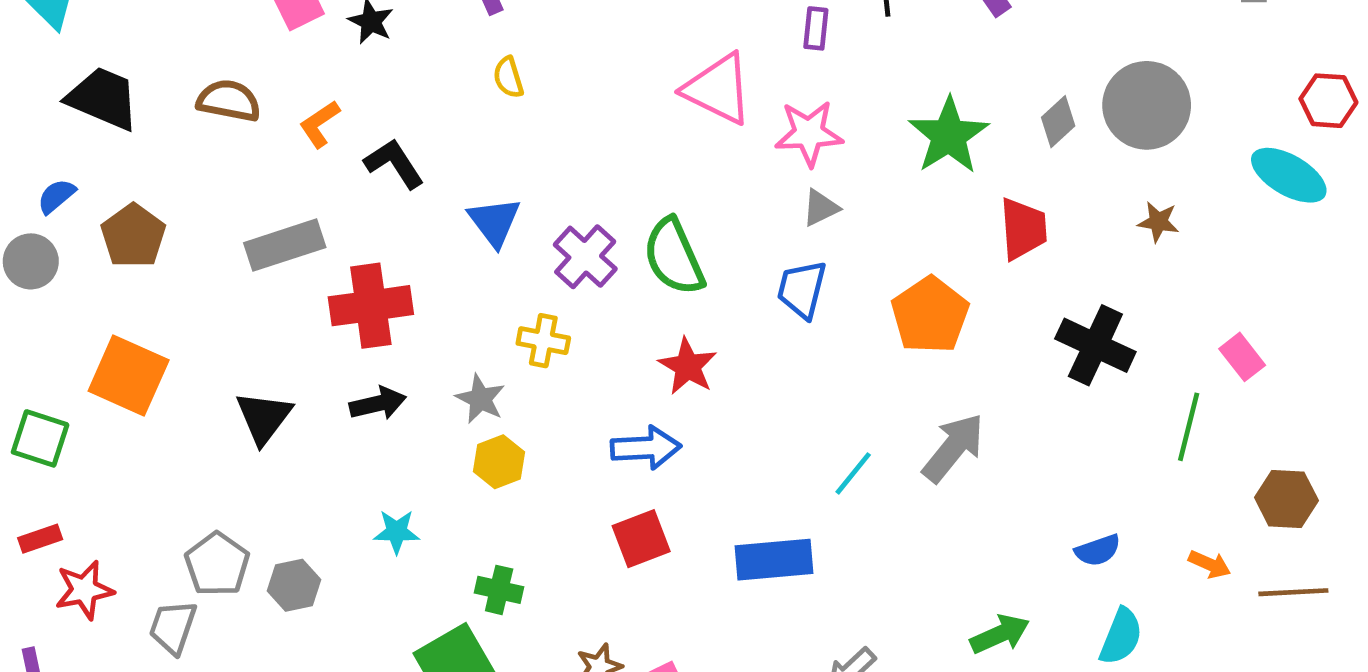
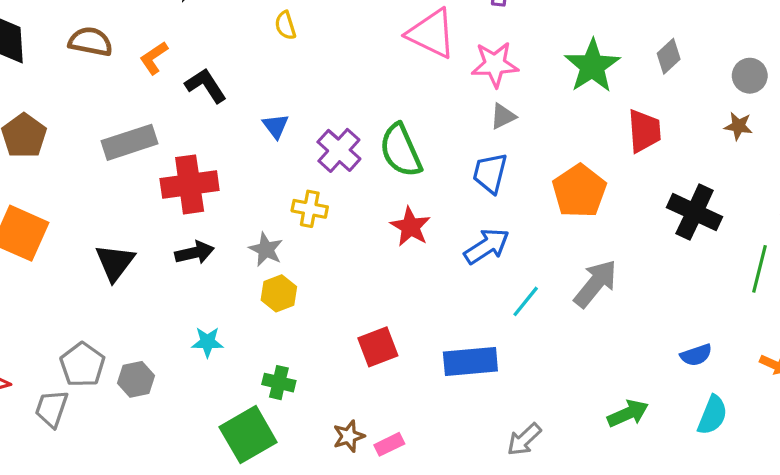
gray circle: (1147, 105) -> (750, 76), moved, size x0.6
blue triangle: (494, 222) -> (276, 126), size x0.7
blue arrow: (646, 448) -> (487, 246), moved, turned -30

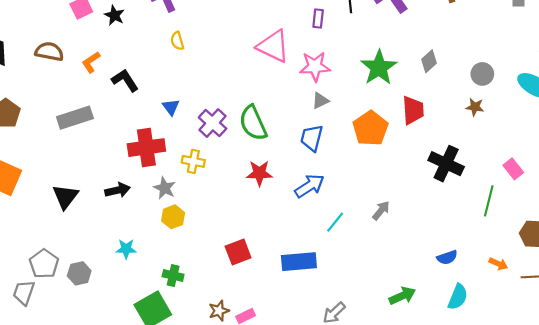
red cross: (190, 184) -> (146, 148), moved
orange pentagon: (579, 191) -> (370, 128), moved
red star: (410, 227) -> (259, 173), turned -30
gray arrow: (595, 284) -> (381, 210), size x0.6

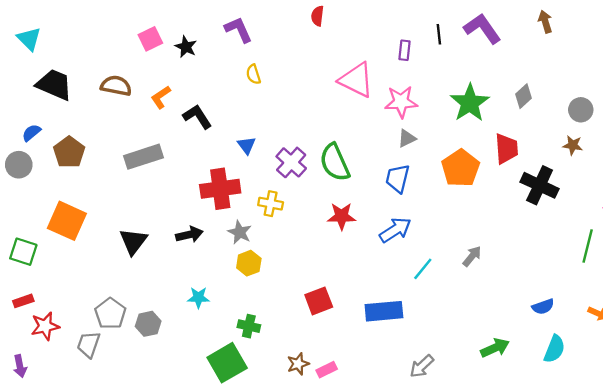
black cross: (446, 164) -> (540, 185), moved

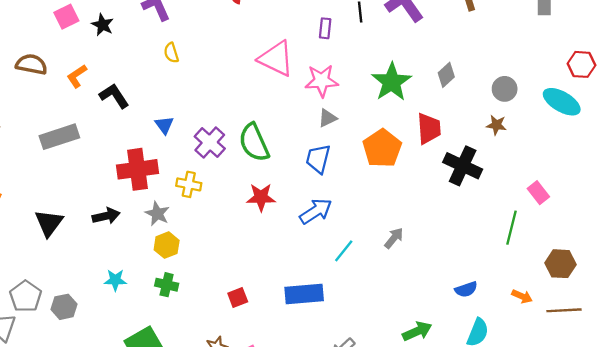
red square: (319, 301) -> (238, 297), moved, size x0.7
green cross: (249, 326) -> (167, 285), moved

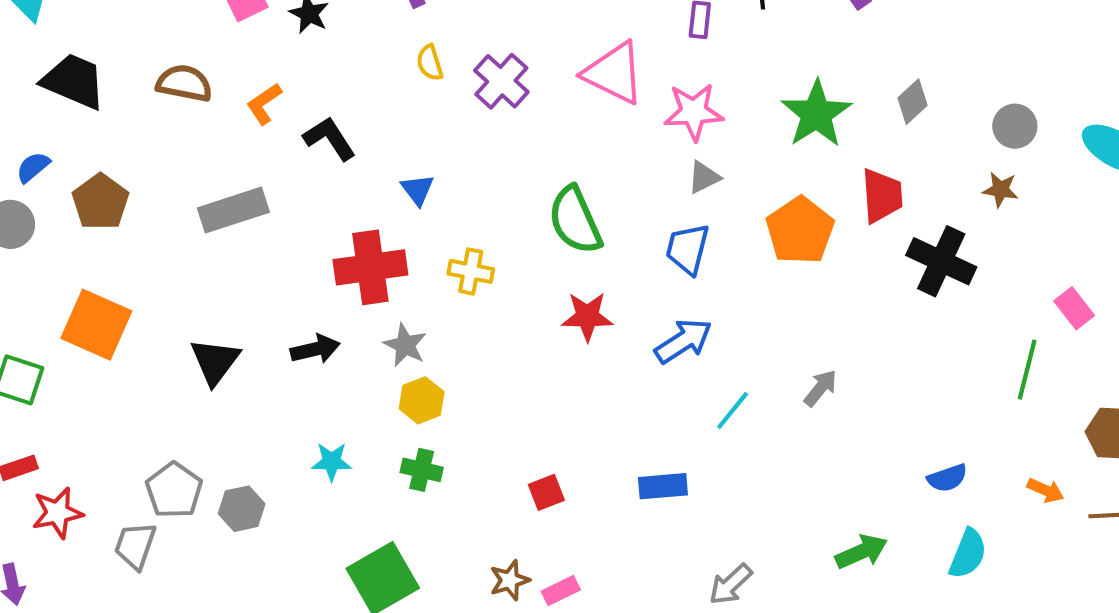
purple cross: (210, 143) -> (501, 81), moved
yellow cross: (189, 184) -> (471, 271), moved
blue rectangle: (304, 294) -> (663, 486), size x0.7

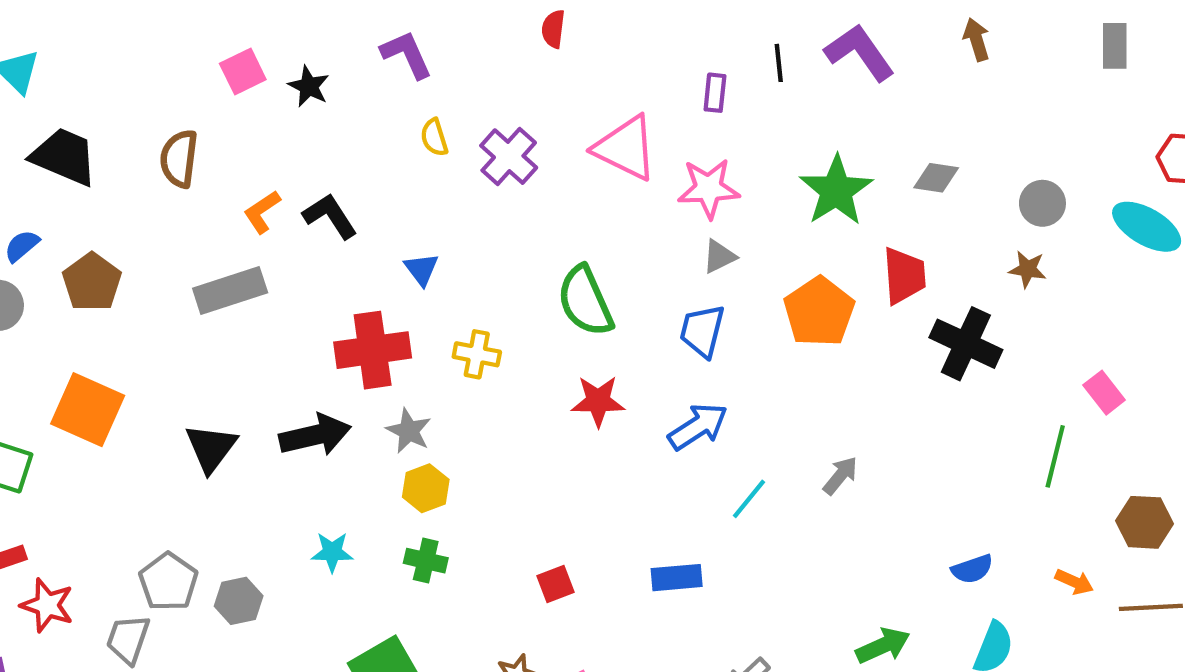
brown semicircle: (184, 83) -> (179, 159), turned -94
gray diamond: (913, 102) -> (936, 178), turned 51
orange L-shape: (264, 104) -> (262, 212), moved
black arrow: (315, 349) -> (315, 435), size x1.4
red star: (57, 513) -> (47, 605), turned 30

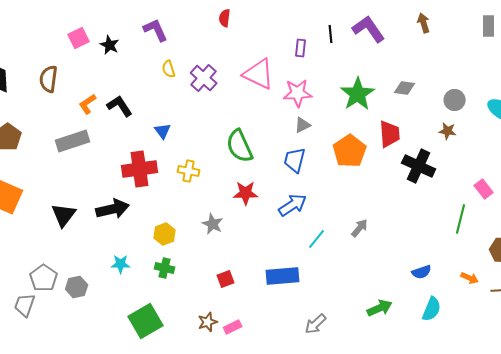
gray star: (409, 431) -> (213, 224), moved
blue rectangle: (677, 578) -> (283, 276), size x1.4

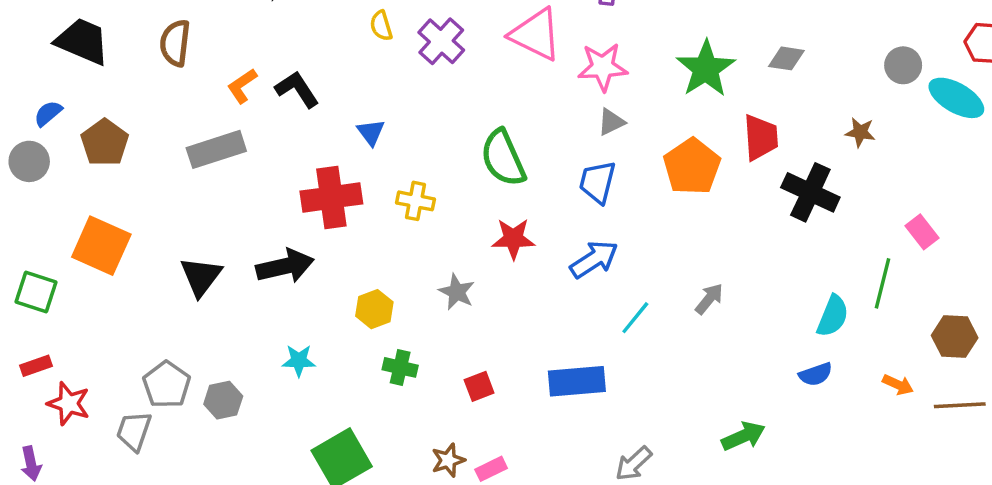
gray circle: (455, 100) -> (903, 65), moved
green cross: (165, 268) -> (400, 367), moved
cyan semicircle: (432, 309) -> (833, 316), moved

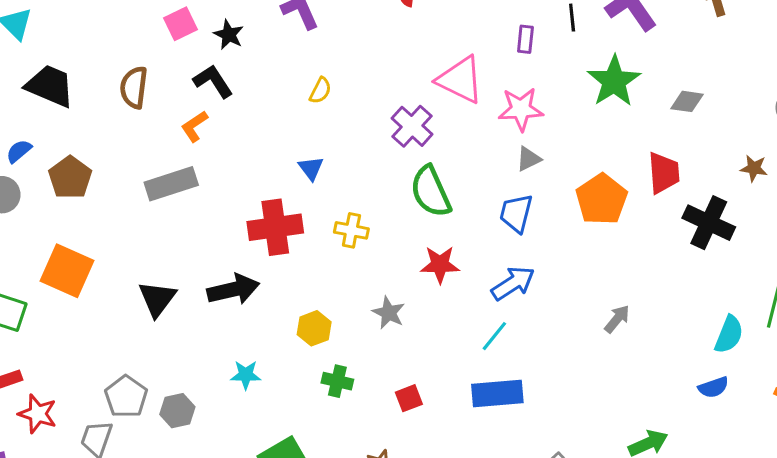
yellow semicircle: (381, 26) -> (320, 91), moved, turned -136
purple cross: (441, 41) -> (412, 126), moved
green star: (706, 69) -> (614, 81), moved
black L-shape: (297, 89) -> (213, 81), moved
cyan line: (635, 318) -> (494, 336), moved

